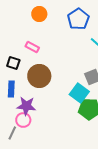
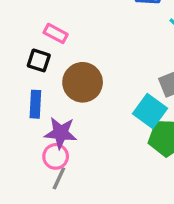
pink rectangle: (32, 47) -> (56, 33), moved
gray line: (12, 133) -> (59, 178), moved

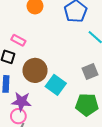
cyan square: (150, 111) -> (56, 85), moved

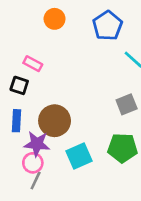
brown circle: (35, 70) -> (55, 121), moved
cyan square: (56, 85) -> (79, 156), moved, turned 30

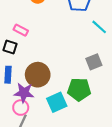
green pentagon: (122, 148) -> (79, 90), moved

